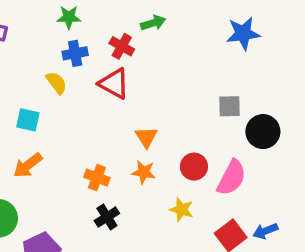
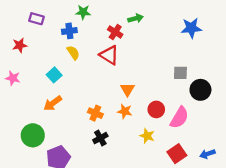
blue cross: (75, 53) -> (69, 31), moved
cyan square: (28, 120) -> (54, 75), turned 32
blue arrow: (265, 231) -> (207, 154), moved

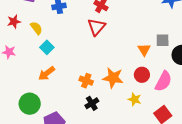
yellow semicircle: (73, 53) -> (36, 28), moved
red triangle: (109, 55) -> (96, 27), turned 42
orange triangle: (127, 89) -> (144, 50), moved
orange star: (125, 111) -> (113, 78), size x1.5

